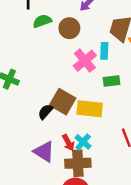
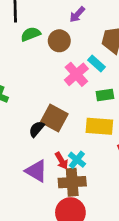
cyan rectangle: (104, 51) -> (97, 64), turned -49
yellow rectangle: (90, 109) -> (99, 126), moved

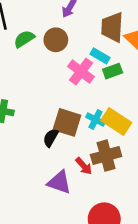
green rectangle: (105, 95) -> (113, 71), moved
yellow rectangle: (99, 126) -> (116, 122), turned 40
cyan cross: (77, 160) -> (95, 120), moved
brown cross: (72, 182) -> (106, 156), moved

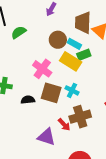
brown circle: (56, 40) -> (58, 40), moved
pink cross: (81, 72) -> (42, 69), moved
yellow rectangle: (116, 122) -> (71, 61), moved
black semicircle: (51, 138) -> (28, 100), moved, turned 56

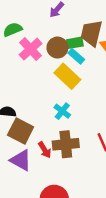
green rectangle: (84, 55) -> (75, 43), moved
pink cross: (42, 69) -> (31, 49), moved
brown square: (51, 93) -> (21, 131), moved

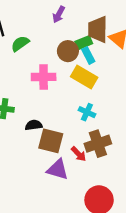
pink cross: (31, 49) -> (44, 77), moved, turned -35
cyan rectangle: (76, 56) -> (88, 55), turned 35

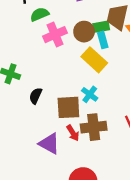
pink cross: (44, 77) -> (55, 35), moved, turned -35
black semicircle: (34, 125) -> (36, 96), turned -70
brown square: (51, 141) -> (68, 107), moved, turned -30

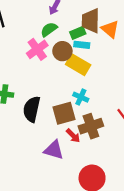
green semicircle: (39, 14) -> (49, 29), moved
brown circle: (84, 32) -> (62, 51), moved
cyan rectangle: (103, 40) -> (82, 45), turned -56
black semicircle: (36, 96) -> (32, 109), size x1.6

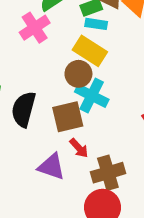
brown circle: (62, 51) -> (78, 74), moved
cyan cross: (81, 97) -> (92, 96), size x1.5
brown cross: (91, 126) -> (108, 173), moved

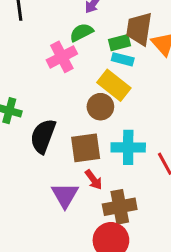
cyan cross: (92, 96) -> (128, 147), moved, turned -32
purple triangle: (52, 167) -> (65, 195), turned 36

